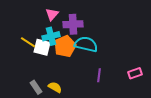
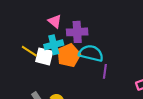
pink triangle: (52, 14) -> (55, 21), turned -32
purple line: (99, 75) -> (105, 71), moved

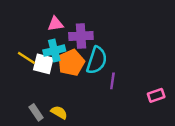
pink triangle: (55, 21) -> (55, 24), turned -48
cyan semicircle: (91, 53) -> (97, 60), turned 95

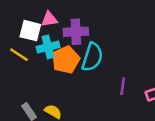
white square: (43, 64) -> (30, 31), moved
purple line: (112, 81) -> (123, 86), moved

